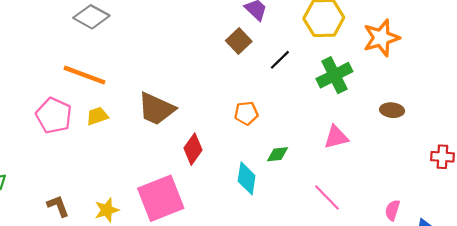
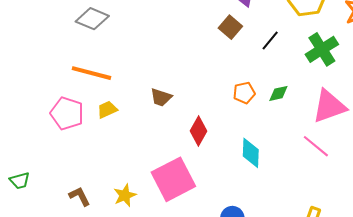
brown trapezoid: (156, 109) -> (161, 97), size x0.6
pink triangle: (336, 137) -> (329, 106), size x1.5
green diamond: (277, 154) -> (278, 93), moved
pink line: (327, 197) -> (316, 146), moved

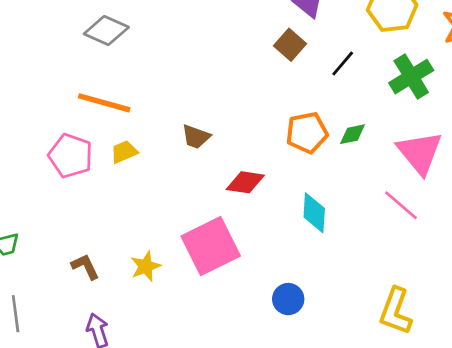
orange pentagon: (244, 93) -> (307, 133), size x1.4
pink triangle: (329, 106) -> (420, 153), turned -51
red diamond: (199, 131) -> (245, 182), turned 68

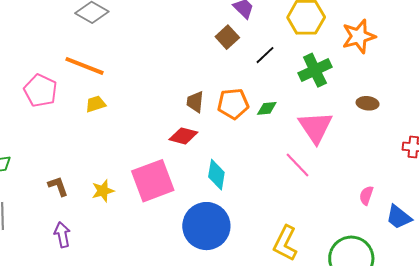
brown trapezoid: (196, 137) -> (195, 102), moved, turned 70
pink pentagon: (71, 156) -> (41, 91), moved
cyan diamond: (314, 213) -> (216, 175), moved
blue circle: (288, 299) -> (206, 226), size x2.0

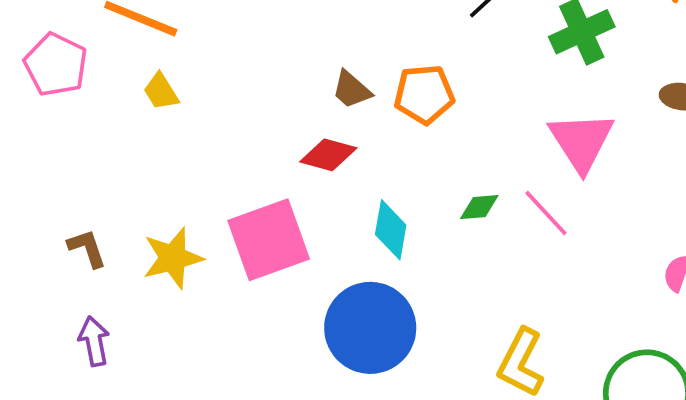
brown trapezoid: (195, 102) -> (352, 90), turned -55
yellow trapezoid: (96, 104) -> (161, 92), turned -105
green diamond: (267, 108) -> (479, 207), moved
yellow star: (103, 191) -> (173, 258), size x1.4

